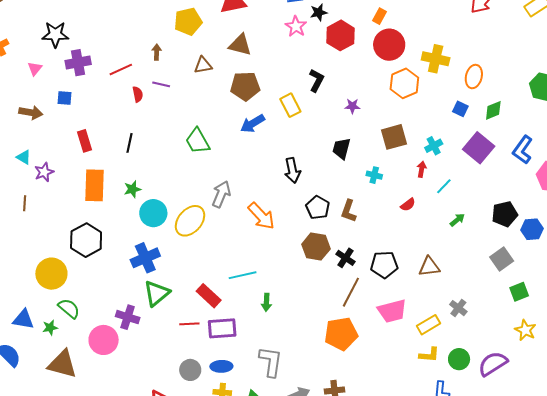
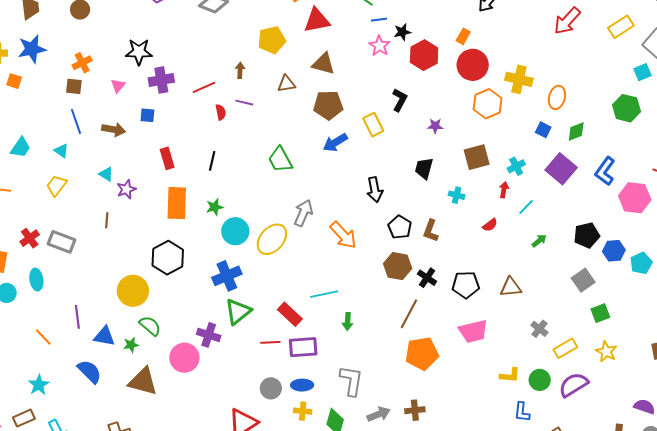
brown line: (351, 292) -> (409, 314), moved
yellow rectangle: (429, 325) -> (565, 348), moved

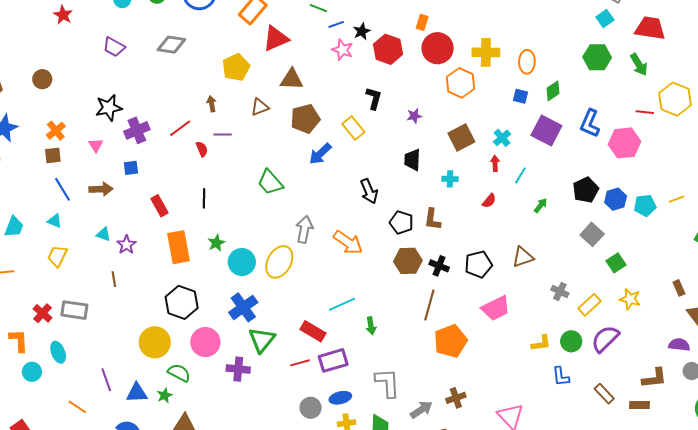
cyan pentagon: (641, 263) -> (645, 205), turned 30
pink circle: (184, 358) -> (205, 342), moved

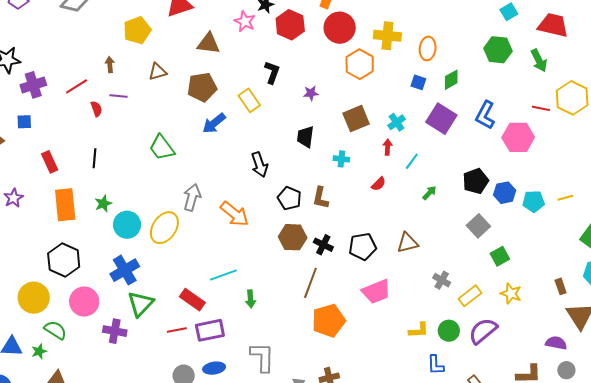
brown triangle: (292, 79) -> (208, 43), moved

